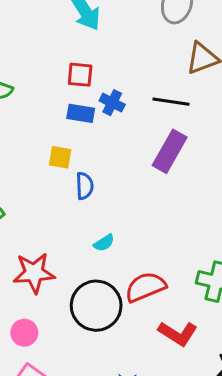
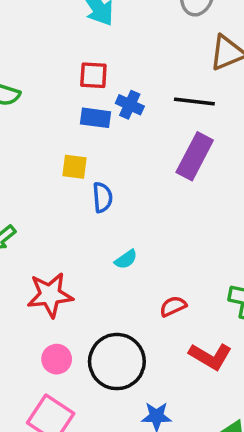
red semicircle: (145, 287) -> (173, 306), size x0.6
black circle: (96, 306) -> (117, 362), moved
pink circle: (24, 333) -> (57, 359), moved

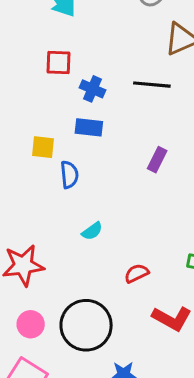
blue rectangle: (96, 118) -> (89, 127), moved
purple rectangle: (195, 156) -> (157, 160), moved, size x0.6

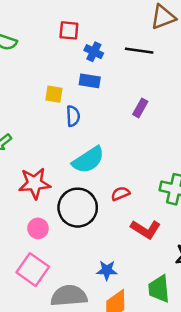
cyan semicircle: (92, 231) -> (88, 160), size x2.0
black circle: (86, 325) -> (78, 208), moved

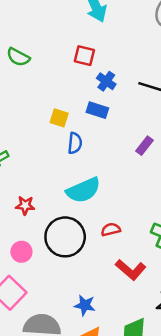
red star: (35, 183) -> (25, 205), size x0.6

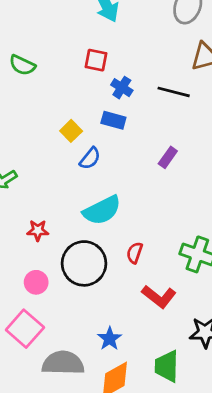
yellow square: (59, 118) -> (71, 131), turned 30
blue semicircle: (75, 143) -> (90, 158), turned 35
red semicircle: (111, 230) -> (135, 253), turned -54
blue star: (85, 305) -> (110, 339), turned 30

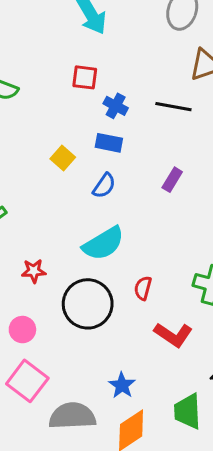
blue semicircle: (90, 158) -> (104, 186), moved
pink circle: (36, 282) -> (22, 330), moved

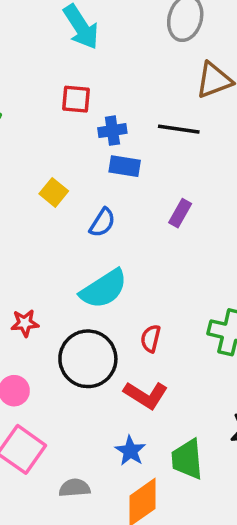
blue cross: (116, 106) -> (112, 131), turned -35
blue rectangle: (109, 143) -> (125, 166), moved
red L-shape: (173, 335) -> (146, 395), moved
green trapezoid: (188, 411) -> (187, 459), moved
gray semicircle: (72, 416) -> (75, 488), size x0.6

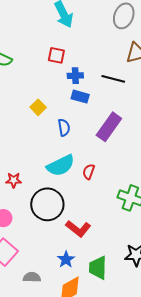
purple rectangle: (180, 213) -> (109, 127), size x1.8
blue semicircle: (102, 223) -> (64, 127), turned -48
red semicircle: (151, 339) -> (89, 172), moved

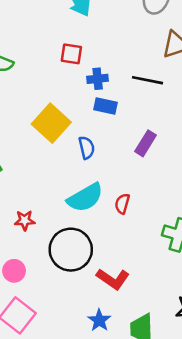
yellow square: (38, 107) -> (51, 123), size x1.8
purple rectangle: (109, 127) -> (145, 143), size x0.7

